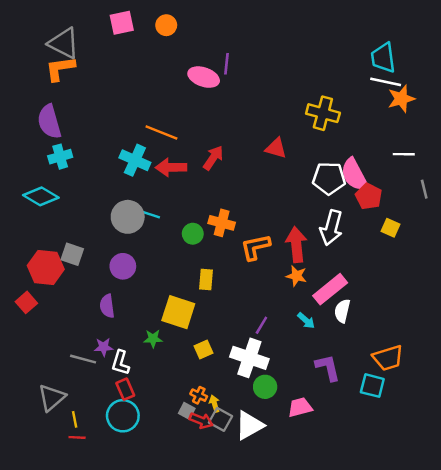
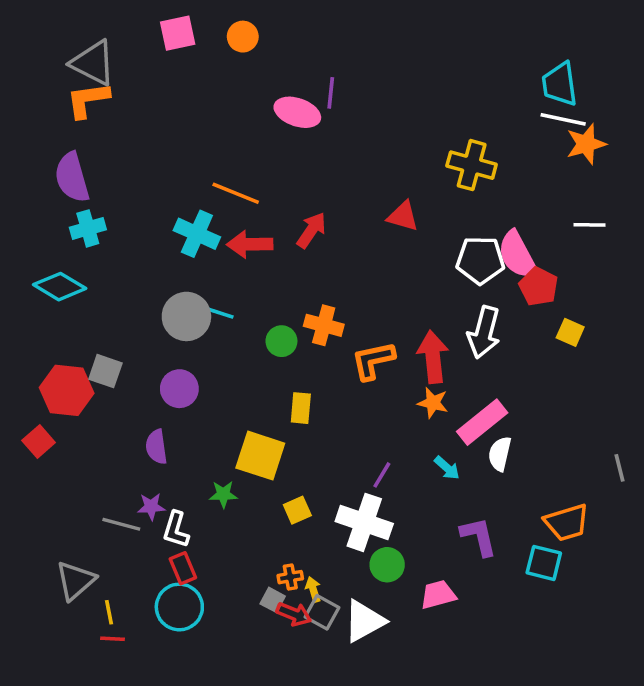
gray line: (424, 189) -> (619, 468), moved
orange cross: (199, 395) -> (290, 577), turned -35

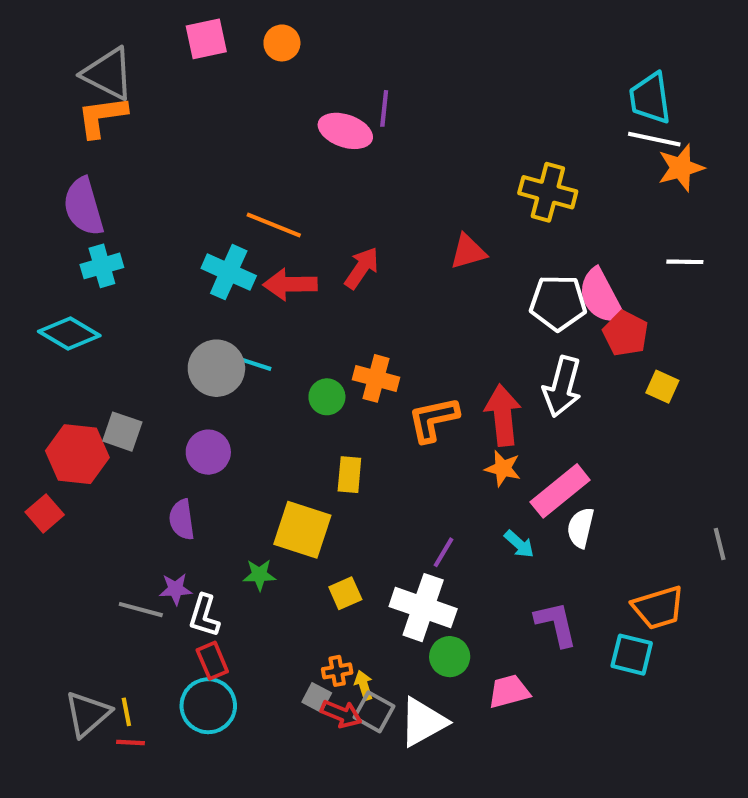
red triangle: (403, 216) -> (468, 252), turned -32
gray triangle: (75, 581) -> (88, 714), moved

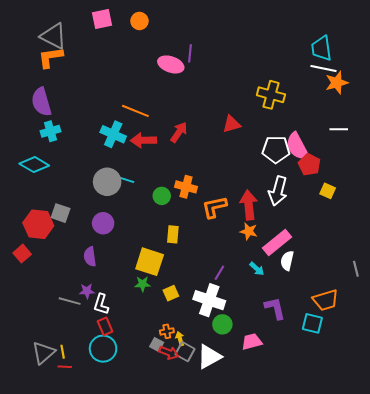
green star: (259, 575) -> (143, 284), moved

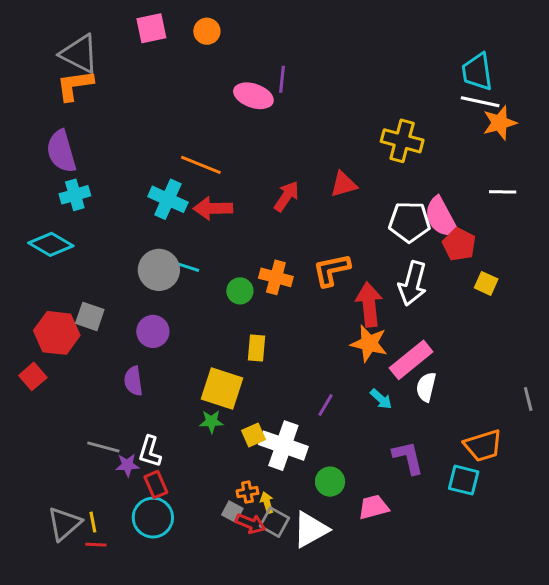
red arrow: (179, 132) -> (286, 196), moved
orange L-shape: (214, 207) -> (332, 270), moved
orange star: (249, 231) -> (369, 343), size x1.4
purple star: (87, 291) -> (127, 465), moved
white cross: (209, 300) -> (283, 446), moved

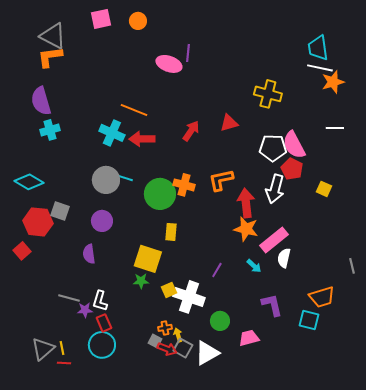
cyan diamond: (51, 244) -> (29, 182), moved
red pentagon: (459, 244) -> (292, 169), moved
green circle: (240, 291) -> (160, 194), size x1.8

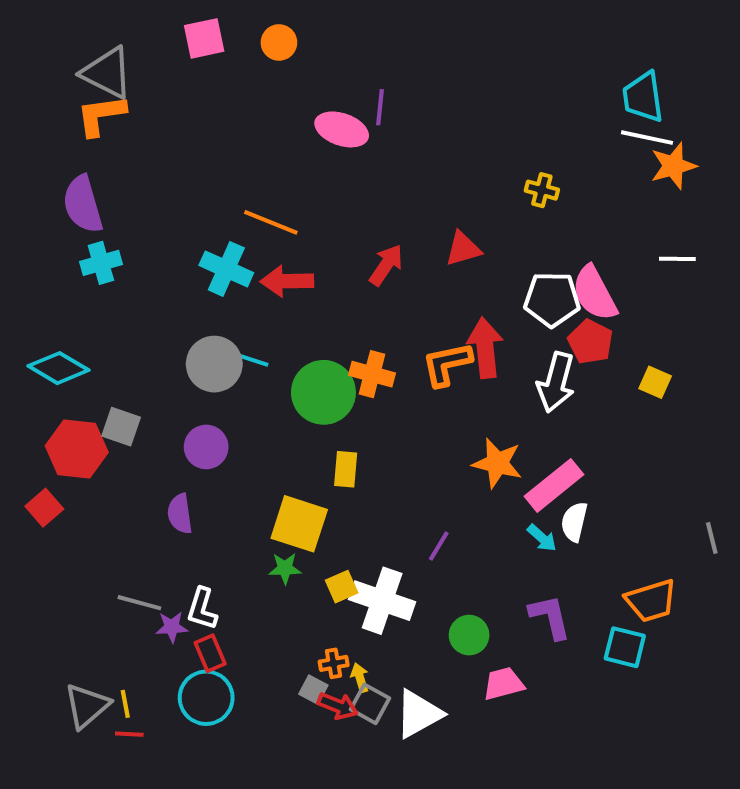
yellow cross: (268, 94) -> (542, 190), size x0.6
red arrow: (246, 203) -> (485, 348), moved
cyan arrow: (254, 266) -> (542, 538), moved
green circle: (220, 321) -> (469, 635), moved

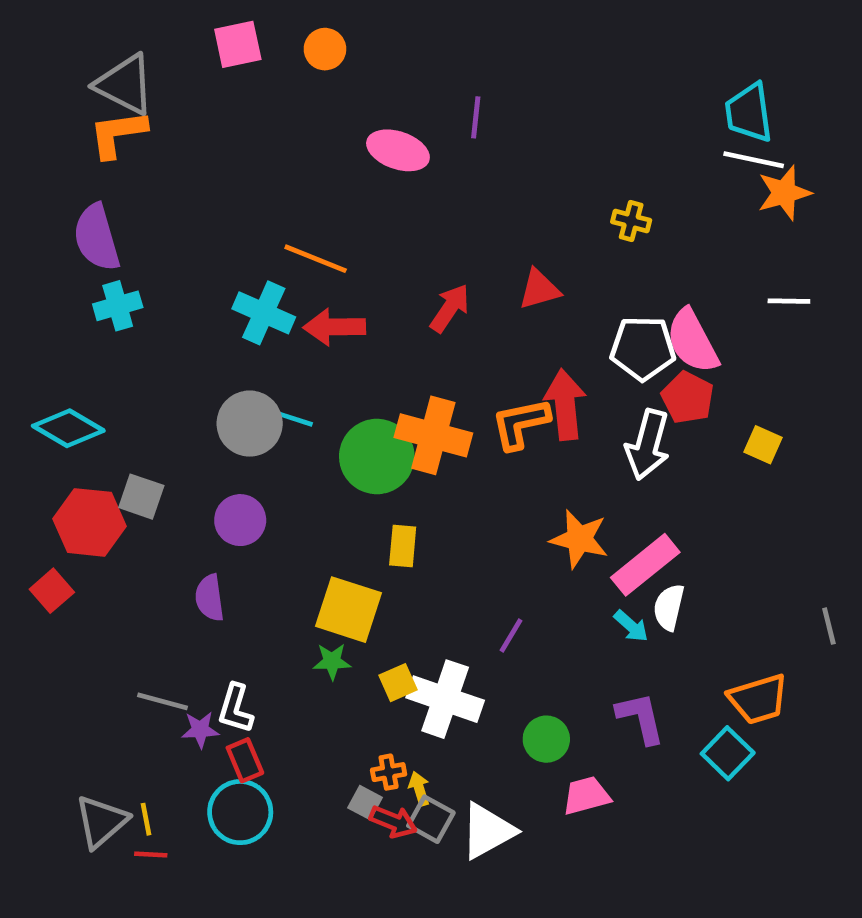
purple line: (380, 107) -> (476, 117), moved
orange cross: (372, 374) -> (433, 435), size x1.4
cyan square: (625, 647) -> (728, 753), turned 30

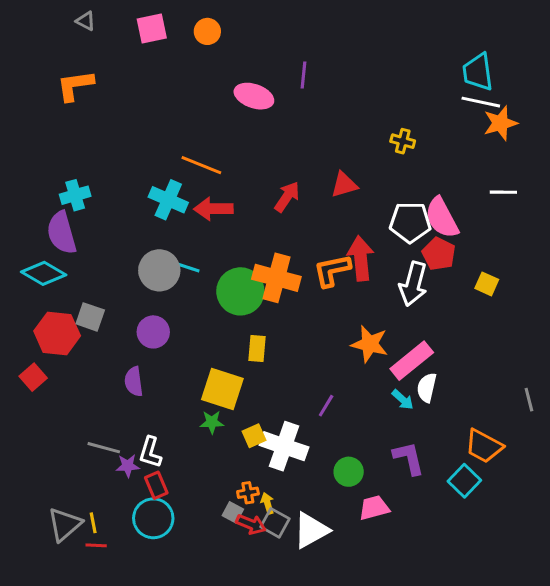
gray triangle: (125, 84) -> (86, 21), moved, size x0.5
purple semicircle: (97, 237) -> (62, 233), moved
orange trapezoid: (758, 699) -> (484, 446), turned 45

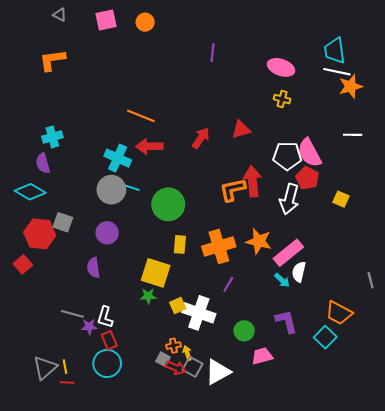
pink ellipse: (254, 96) -> (281, 67), moved
cyan cross: (168, 200) -> (118, 158), moved
purple semicircle: (62, 233) -> (43, 163), size x0.7
orange cross: (276, 278) -> (219, 247), moved, turned -32

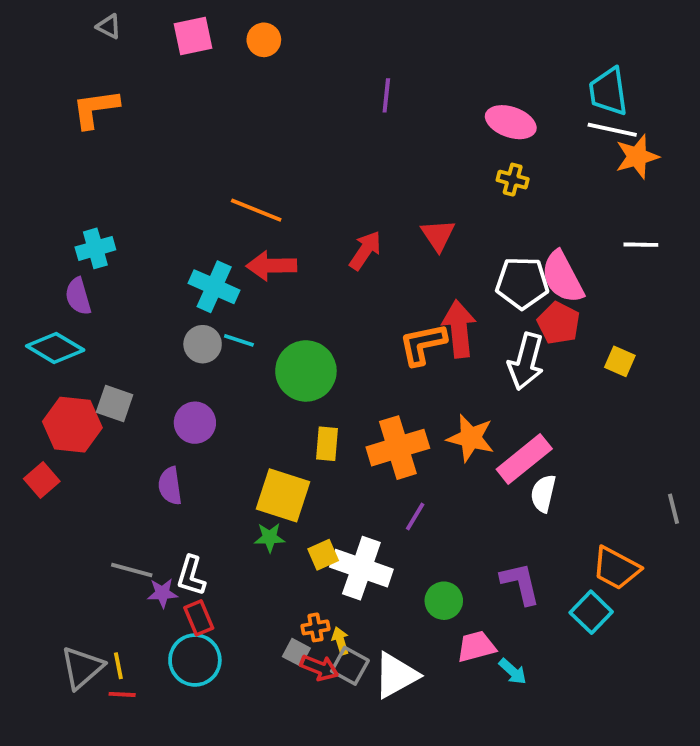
red triangle: (241, 130) -> (438, 235), turned -48
gray circle: (111, 190) -> (203, 344), size x0.7
cyan arrow: (282, 280) -> (513, 671), moved

